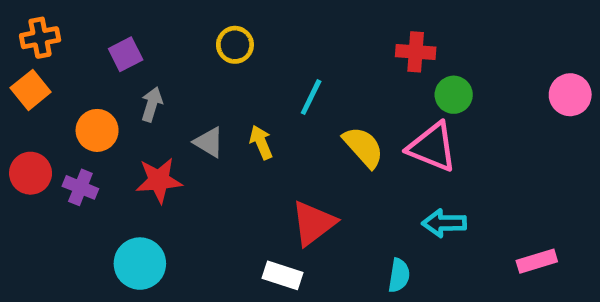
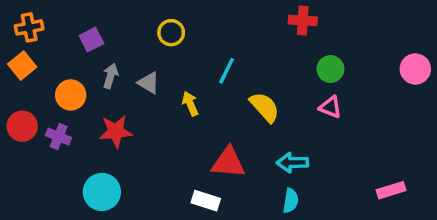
red cross: (416, 52) -> (303, 21), moved
gray triangle: (209, 142) -> (149, 83), moved
pink triangle: (432, 147) -> (330, 107), moved, size x0.6
red triangle: (313, 223) -> (228, 163), turned 42
cyan arrow: (444, 223) -> (292, 163), moved

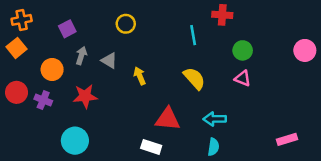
cyan line: (227, 71) -> (193, 35), moved, turned -36

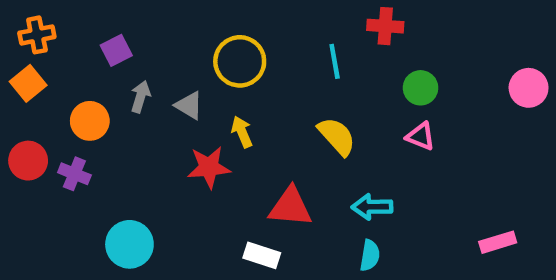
yellow circle: (126, 24) -> (240, 61), moved, size x1.5
red star: (85, 96) -> (209, 167), moved

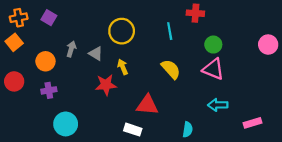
purple square: (116, 50) -> (49, 18), moved, turned -32
pink triangle: (421, 136) -> (213, 69), size x1.5
purple cross: (74, 174) -> (49, 90), moved, turned -32
cyan arrow: (372, 207) -> (218, 105), moved

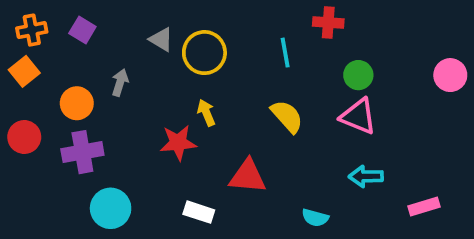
gray triangle: (96, 53) -> (161, 39), moved
purple cross: (49, 90) -> (82, 152), size x1.5
white rectangle: (133, 130) -> (199, 212), moved
cyan semicircle: (188, 130) -> (315, 218), turned 96

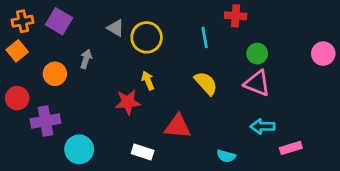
purple square: (82, 30) -> (59, 21), size x1.4
purple cross: (82, 152) -> (45, 121), moved
pink rectangle: (424, 206) -> (291, 148), moved

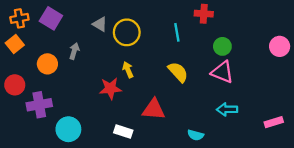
pink rectangle: (291, 148) -> (274, 122), moved

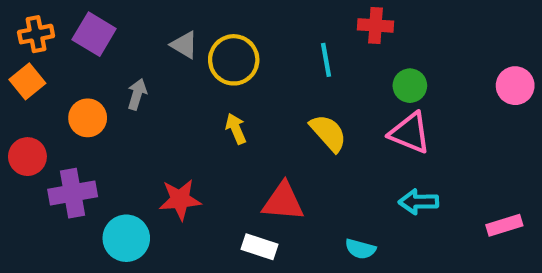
red star: (110, 88) -> (180, 200), moved
white rectangle: (123, 132) -> (259, 247), moved

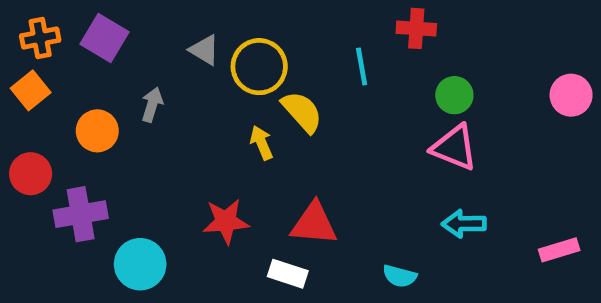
yellow semicircle: (328, 133) -> (302, 112), moved
red star: (180, 200) -> (226, 221), moved

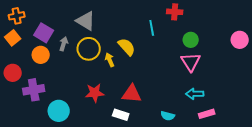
purple square: (104, 38) -> (44, 33), moved
gray triangle: (204, 50) -> (86, 21), size x1.5
yellow circle: (259, 67) -> (89, 49), moved
pink triangle: (454, 148) -> (191, 62), turned 35
pink rectangle: (559, 250) -> (207, 114), moved

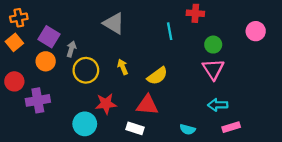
gray triangle: (86, 21) -> (114, 23), moved
pink circle: (240, 40) -> (256, 31), moved
yellow semicircle: (127, 47) -> (157, 76), moved, turned 96
yellow circle: (89, 49) -> (86, 70), moved
cyan circle: (59, 111) -> (85, 124), moved

